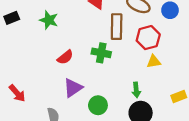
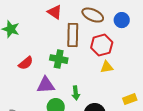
purple triangle: (73, 88) -> (46, 85), moved, turned 30
green arrow: (136, 90) -> (76, 93), moved

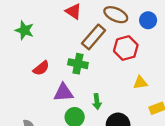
brown rectangle: (73, 35) -> (94, 37), turned 40
yellow triangle: (107, 67) -> (140, 83), moved

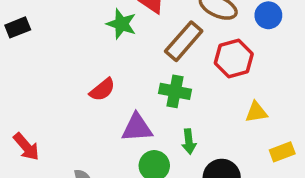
green star: (24, 30) -> (121, 24), moved
green cross: (78, 64) -> (175, 91), moved

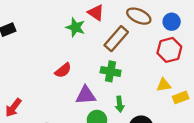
red hexagon: (234, 59) -> (169, 50), moved
red arrow: (26, 147) -> (13, 108), turned 78
yellow rectangle: (282, 152) -> (181, 97), moved

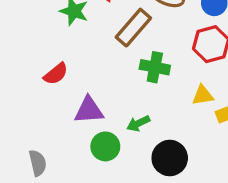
green cross: (111, 71) -> (155, 67), moved
green arrow: (120, 104) -> (138, 123), turned 70

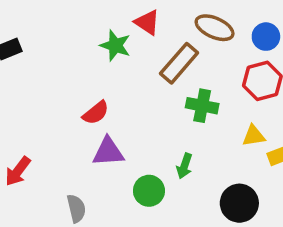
purple triangle: (89, 110) -> (108, 152), moved
green arrow: (138, 123) -> (184, 166), turned -45
black circle: (170, 158) -> (239, 203), moved

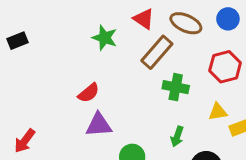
red triangle: (147, 22) -> (144, 19), moved
blue circle: (266, 37) -> (228, 19), moved
green arrow: (184, 166) -> (177, 136), moved

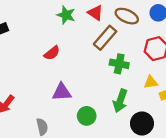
green star: (105, 38) -> (66, 15), moved
red semicircle: (89, 93) -> (52, 53), moved
green arrow: (177, 136) -> (120, 101), size x1.5

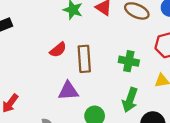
brown rectangle: (105, 38) -> (84, 59), moved, turned -45

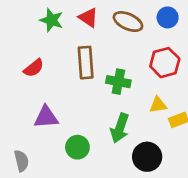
brown rectangle: (84, 59) -> (86, 63), moved

